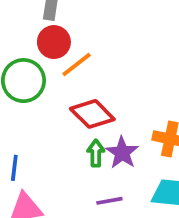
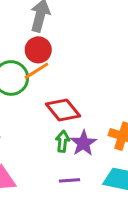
orange line: (77, 64) -> (36, 71), moved

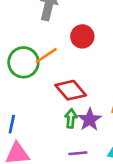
red circle: (38, 50) -> (82, 36), moved

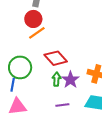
red circle: (82, 36) -> (33, 19), moved
green circle: (23, 62) -> (20, 67), moved

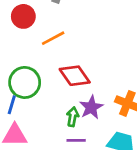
red circle: (33, 19) -> (23, 16), moved
green arrow: (56, 79) -> (73, 117), moved

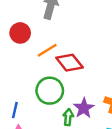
red diamond: (75, 76) -> (69, 63), moved
green circle: (25, 82) -> (50, 91), moved

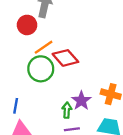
red circle: (20, 33) -> (27, 25), moved
green circle: (50, 91) -> (41, 69), moved

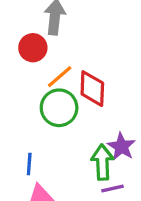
red diamond: (65, 58) -> (92, 89), turned 50
green arrow: (67, 110) -> (102, 162), size x1.5

